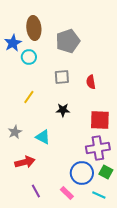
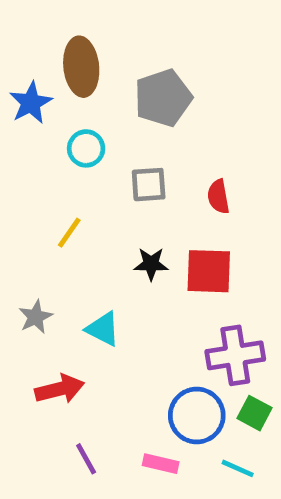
cyan circle: (29, 57) -> (86, 148), moved
red square: (100, 120) -> (209, 271), moved
pink rectangle: (67, 193) -> (161, 464), turned -32

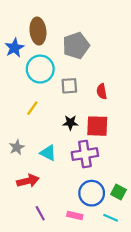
cyan circle: (86, 148) -> (40, 69), size x1.6
purple cross: (235, 355) -> (85, 154), moved

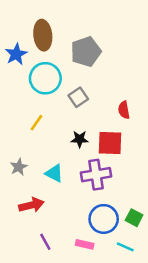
gray square: (69, 86) -> (78, 97), turned -30
red semicircle: (102, 91) -> (124, 110), moved

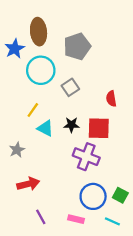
cyan triangle: (54, 173) -> (45, 128), moved
purple cross: (96, 175) -> (86, 157), turned 30

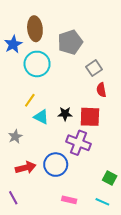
gray square: (70, 87) -> (94, 68), moved
blue circle: (93, 196) -> (56, 165), moved
purple line: (41, 217) -> (13, 198), moved

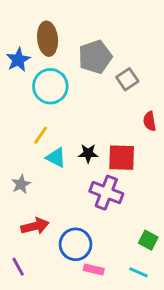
gray square: (94, 68) -> (127, 79), moved
red semicircle: (101, 90) -> (150, 121), moved
blue circle: (56, 165) -> (76, 244), moved

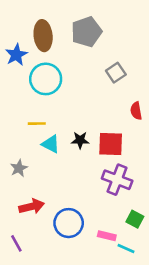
gray pentagon: (95, 57) -> (86, 32), moved
yellow line: (41, 135) -> (37, 124), turned 54
purple cross: (106, 193) -> (117, 180), moved
pink rectangle: (94, 269) -> (107, 236), moved

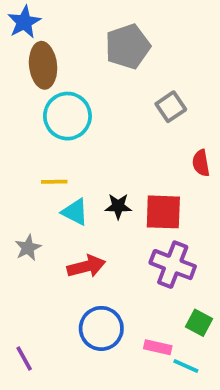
brown ellipse: (43, 36) -> (43, 65), moved
blue star: (16, 55) -> (24, 22), moved
red arrow: (32, 206) -> (86, 266), moved

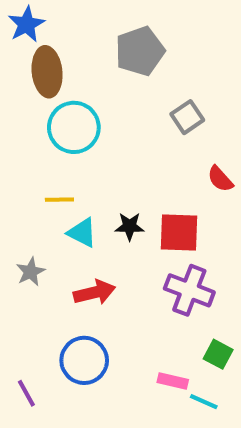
red semicircle: (201, 163) -> (220, 179), turned -32
blue circle: (101, 328) -> (84, 360), moved

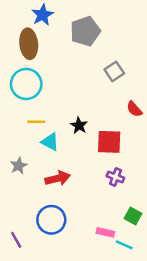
blue star: (26, 24) -> (43, 15), moved
cyan circle: (74, 127) -> (26, 84), moved
black star: (130, 226) -> (79, 125), moved, turned 30
purple cross: (189, 290) -> (115, 177), size x0.6

